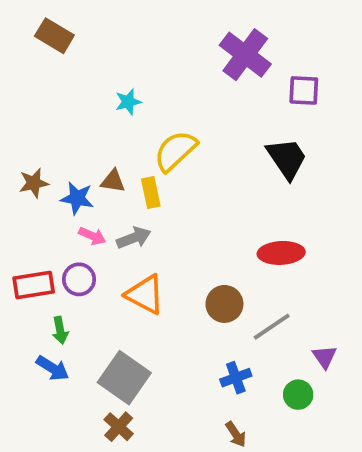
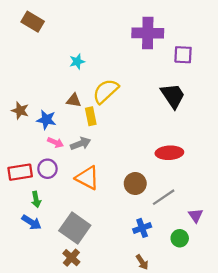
purple cross: (245, 55) -> (148, 33), turned -36
brown triangle: (113, 181) -> (74, 100), moved
brown star: (34, 183) -> (20, 111), turned 30

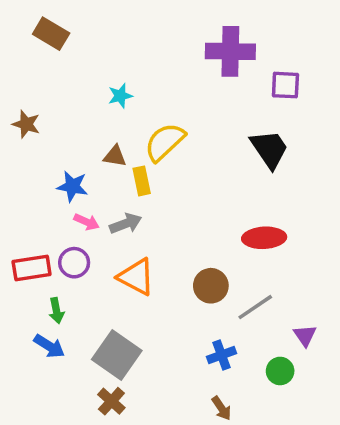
brown star: (20, 111) -> (26, 124), moved

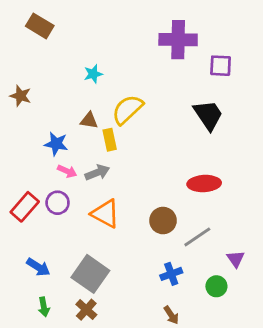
red rectangle: (32, 268) -> (25, 207), turned -40
green arrow: (56, 311) -> (44, 307), moved

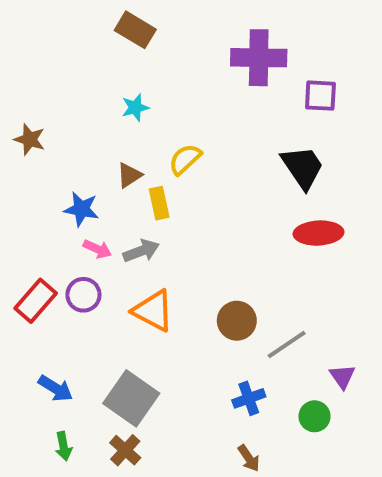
brown rectangle: (40, 26) -> (135, 30), moved
yellow semicircle: (127, 110) -> (185, 159), size x0.7
brown triangle: (89, 121) -> (129, 175), turned -42
red ellipse: (204, 184) -> (319, 233), moved

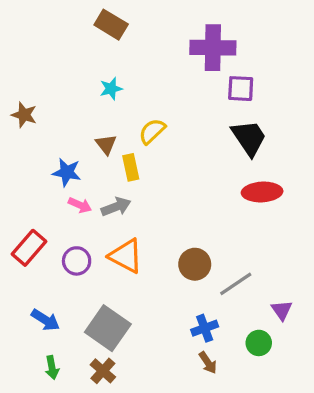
purple square: (320, 96) -> (241, 89), moved
brown triangle: (129, 175) -> (106, 144), turned -35
purple circle: (83, 295) -> (77, 261), moved
brown arrow: (249, 458) -> (208, 363), moved

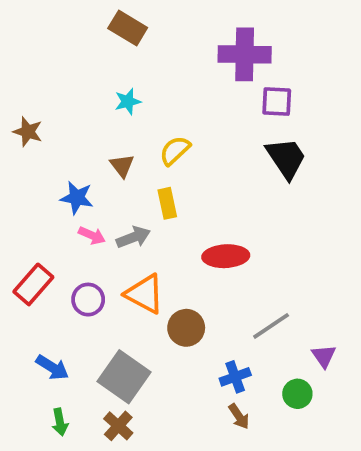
yellow rectangle: (131, 167) -> (167, 203), moved
red ellipse: (262, 192) -> (226, 256), moved
brown circle: (195, 264) -> (186, 328), moved

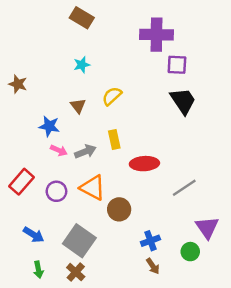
yellow rectangle: (167, 203) -> (114, 139), moved
gray line: (271, 326) -> (184, 188), moved
purple triangle: (324, 356) -> (207, 227), size x1.5

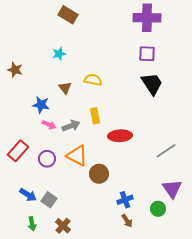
purple cross: (156, 35) -> (147, 18), moved
cyan star: (82, 65) -> (59, 54), moved
yellow semicircle: (112, 96) -> (93, 80), turned 54
gray line: (184, 188) -> (166, 151), moved
gray square: (79, 241) -> (49, 200), moved, size x0.6

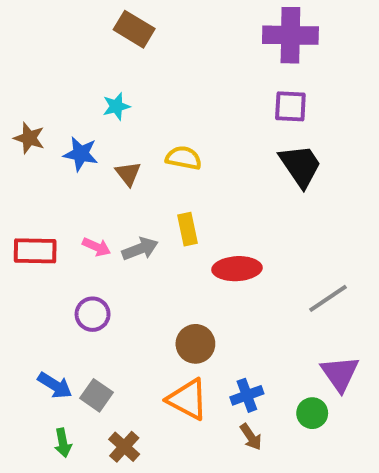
blue star: (41, 105) -> (81, 154), moved
red rectangle: (18, 151) -> (35, 251), moved, turned 50
orange triangle: (77, 156) -> (188, 399), moved

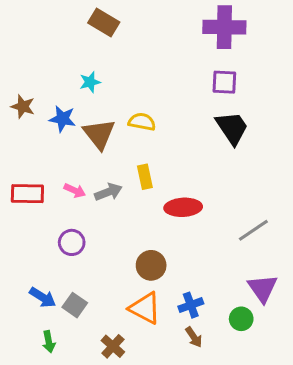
brown triangle: (128, 174) -> (99, 134), size x1.6
brown cross: (124, 447) -> (113, 346), moved

